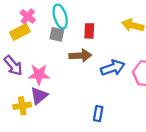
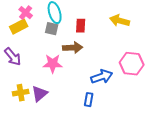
blue arrow: (113, 68) -> (102, 77), moved
pink star: (39, 75) -> (53, 64), moved
purple triangle: (39, 96) -> (40, 94), moved

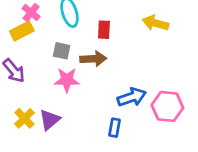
gray square: (52, 29) -> (62, 51), moved
pink hexagon: (132, 64) -> (167, 106), moved
yellow cross: (21, 93) -> (24, 118), turned -35

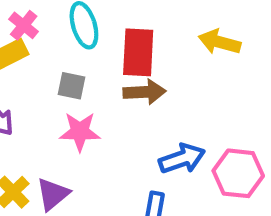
red rectangle: (104, 30) -> (138, 52), size x1.6
brown arrow: (93, 59) -> (144, 92), moved

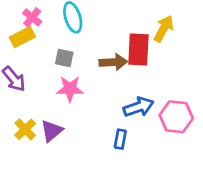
yellow arrow: (219, 42) -> (164, 29), turned 104
red rectangle: (138, 52) -> (138, 50), moved

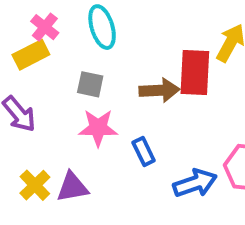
blue arrow: (138, 107) -> (195, 183), moved
purple triangle: (52, 131) -> (72, 187), turned 30
blue rectangle: (120, 139) -> (144, 152), moved, turned -36

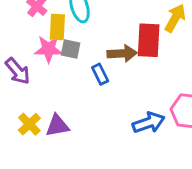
yellow rectangle: (31, 55) -> (57, 27), moved, turned -60
pink star: (98, 128) -> (49, 49), moved
blue rectangle: (144, 152) -> (100, 74), moved

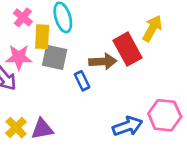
red rectangle: (149, 40) -> (128, 49), turned -32
pink star: (49, 49) -> (19, 57), moved
gray square: (71, 49) -> (55, 57), size x1.4

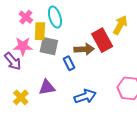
blue arrow: (128, 126) -> (85, 96), moved
purple triangle: (42, 129) -> (47, 87), moved

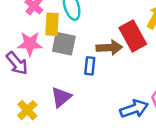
blue rectangle: (69, 63) -> (90, 66), turned 32
purple triangle: (47, 87) -> (61, 97), turned -30
blue arrow: (85, 96) -> (134, 109), moved

